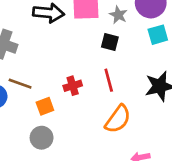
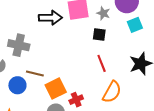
red cross: (73, 86) -> (76, 100), moved
orange square: (45, 106) -> (56, 89), size x1.5

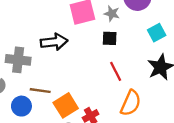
black arrow: (50, 18) -> (54, 42), moved
cyan square: (135, 25) -> (157, 33), moved

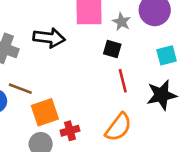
red line: (116, 71) -> (123, 81), moved

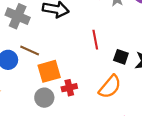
black square: (112, 49) -> (121, 57), moved
red line: (123, 81) -> (95, 40), moved

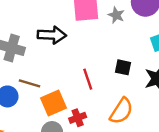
red line: (95, 40) -> (88, 79), moved
black square: (121, 57) -> (123, 67), moved

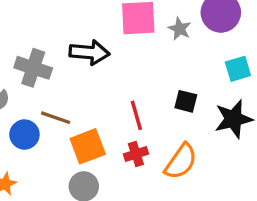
red cross: (78, 118) -> (136, 154), moved

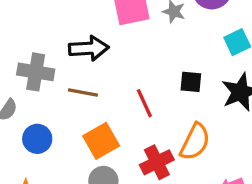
brown line: (56, 118) -> (83, 92), moved
red cross: (136, 154) -> (157, 162), moved, size x1.4

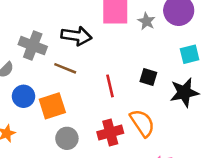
orange square: (101, 141) -> (52, 106), moved
orange semicircle: (195, 142) -> (142, 123), turned -72

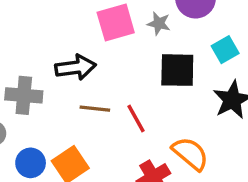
brown line: (65, 68) -> (95, 109), moved
black square: (148, 77) -> (177, 70), moved, size x1.6

